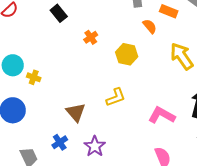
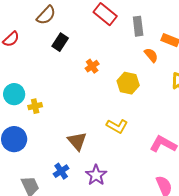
black rectangle: (59, 13) -> (60, 42), turned 72
yellow cross: (34, 77) -> (35, 106), turned -32
yellow L-shape: (116, 97) -> (117, 126), turned 50

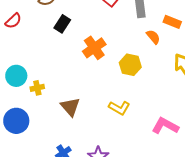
orange cross: (92, 66) -> (94, 48), size x1.6
brown triangle: (77, 141) -> (70, 107), moved

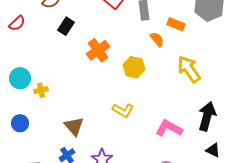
brown triangle: (70, 107) -> (74, 126), moved
blue circle: (16, 121) -> (20, 123), size x0.7

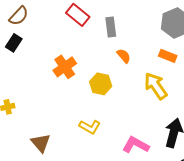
orange rectangle: (176, 24) -> (168, 56), moved
black rectangle: (66, 26) -> (14, 43), moved

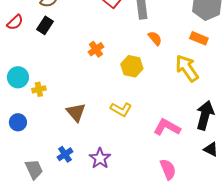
orange cross: (65, 67) -> (96, 49), size x0.7
brown triangle: (41, 143) -> (76, 112), moved

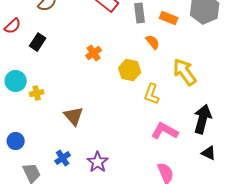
black rectangle: (45, 25) -> (38, 42), moved
orange rectangle: (199, 38) -> (169, 18), moved
yellow L-shape: (121, 109) -> (152, 94), moved, turned 80
blue circle: (18, 122) -> (16, 141), moved

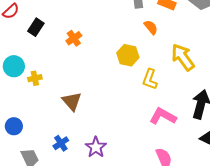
orange cross: (94, 53) -> (74, 38), moved

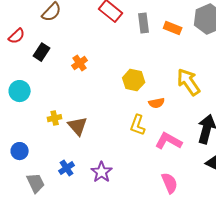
orange semicircle: (151, 27) -> (157, 103), moved, turned 119
yellow cross: (35, 78) -> (55, 118), moved
yellow L-shape: (150, 79) -> (138, 125), moved

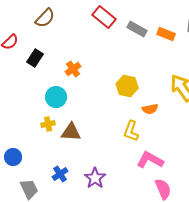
gray rectangle: (144, 23) -> (137, 29), turned -54
cyan circle: (20, 91) -> (56, 97), moved
brown triangle: (78, 126) -> (71, 132), turned -45
pink L-shape: (169, 141) -> (150, 160), moved

